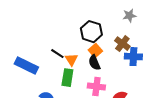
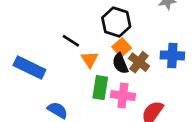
brown cross: (122, 44) -> (139, 62), moved
black line: (57, 54) -> (71, 41), moved
green rectangle: (67, 78) -> (100, 88), moved

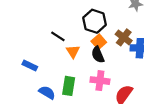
brown cross: (139, 62) -> (124, 37), moved
blue rectangle: (29, 67) -> (30, 65), moved, size x0.6
green rectangle: (100, 88) -> (69, 86), moved

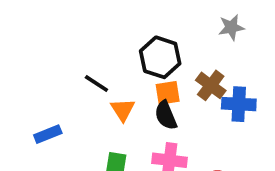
orange square: (99, 42) -> (168, 93), turned 32
blue rectangle: (30, 65) -> (48, 134), turned -48

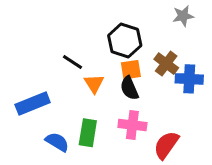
blue rectangle: (48, 134) -> (33, 104), size x1.5

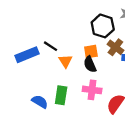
black hexagon: (125, 41) -> (103, 26), moved
blue rectangle: (33, 104) -> (27, 55), moved

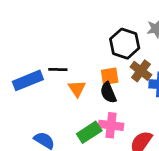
black line: (50, 46) -> (58, 69), turned -32
green rectangle: (61, 95) -> (89, 132), moved, turned 48

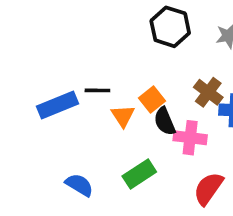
black hexagon: (125, 44) -> (170, 27), moved
orange square: (110, 76) -> (152, 100), moved, turned -30
pink cross: (111, 125) -> (190, 138), moved

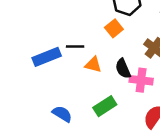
orange square: (152, 100) -> (114, 28), moved
orange triangle: (123, 116) -> (93, 65), turned -42

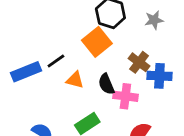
orange square: (114, 28) -> (97, 42), size x1.5
black line: (75, 47) -> (56, 61), turned -36

